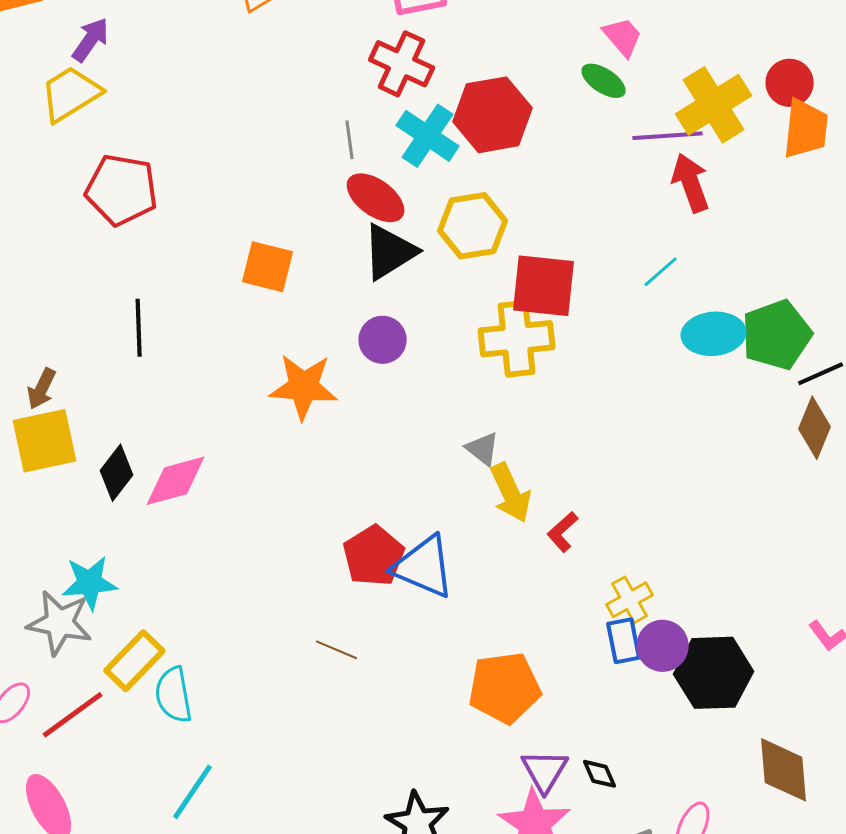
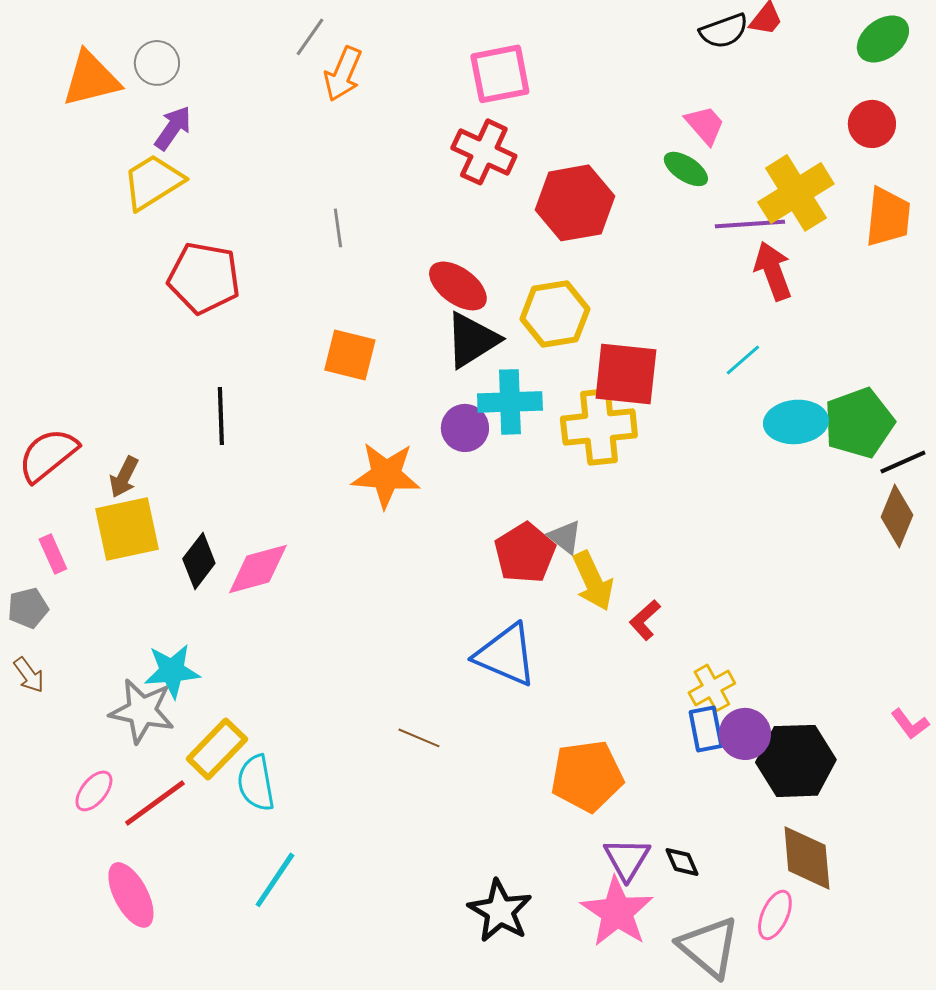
red circle: (790, 83) -> (872, 124), moved
cyan cross: (428, 136) -> (510, 402), moved, turned -36
gray line: (350, 140) -> (338, 228), moved
red pentagon: (374, 556) -> (525, 553), moved
brown diamond: (784, 770) -> (807, 858), moved

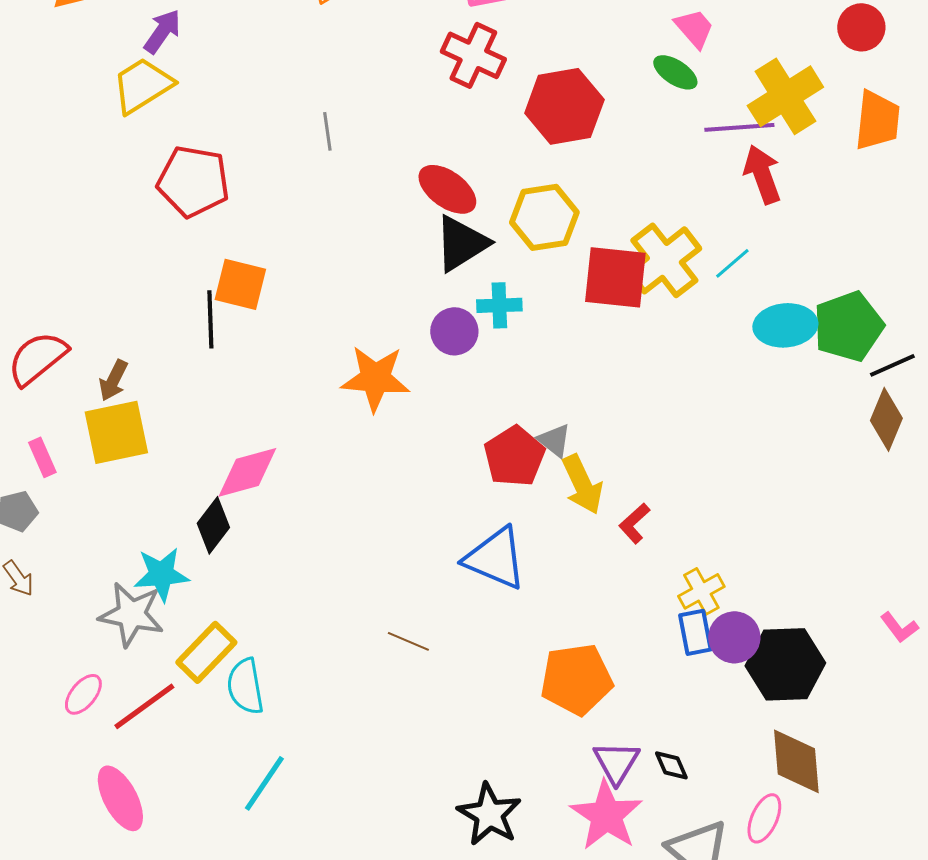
orange square: (350, 355) -> (240, 284), moved
cyan cross: (510, 402) -> (499, 305), size x0.7
yellow cross: (599, 427) -> (664, 260), moved, turned -32
black diamond: (199, 561) -> (213, 525), moved

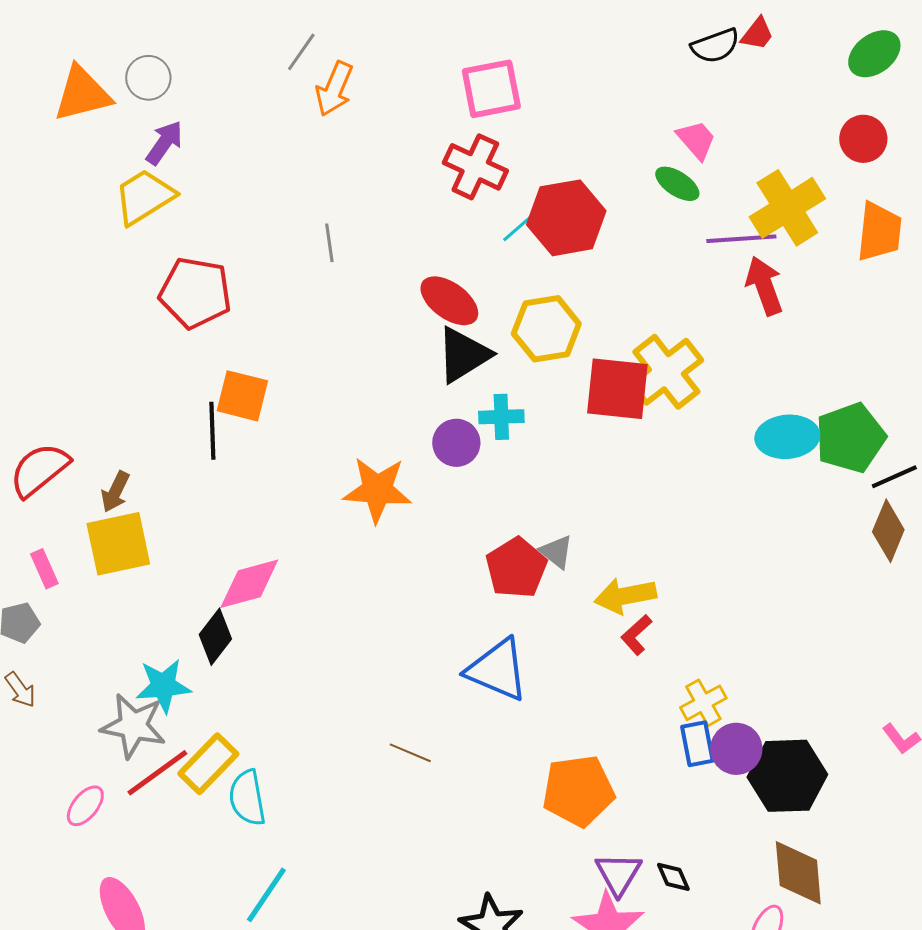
cyan line: (732, 263) -> (519, 227), moved
yellow arrow: (582, 484) -> (625, 596), moved, turned 104
red line: (144, 706) -> (157, 773), moved

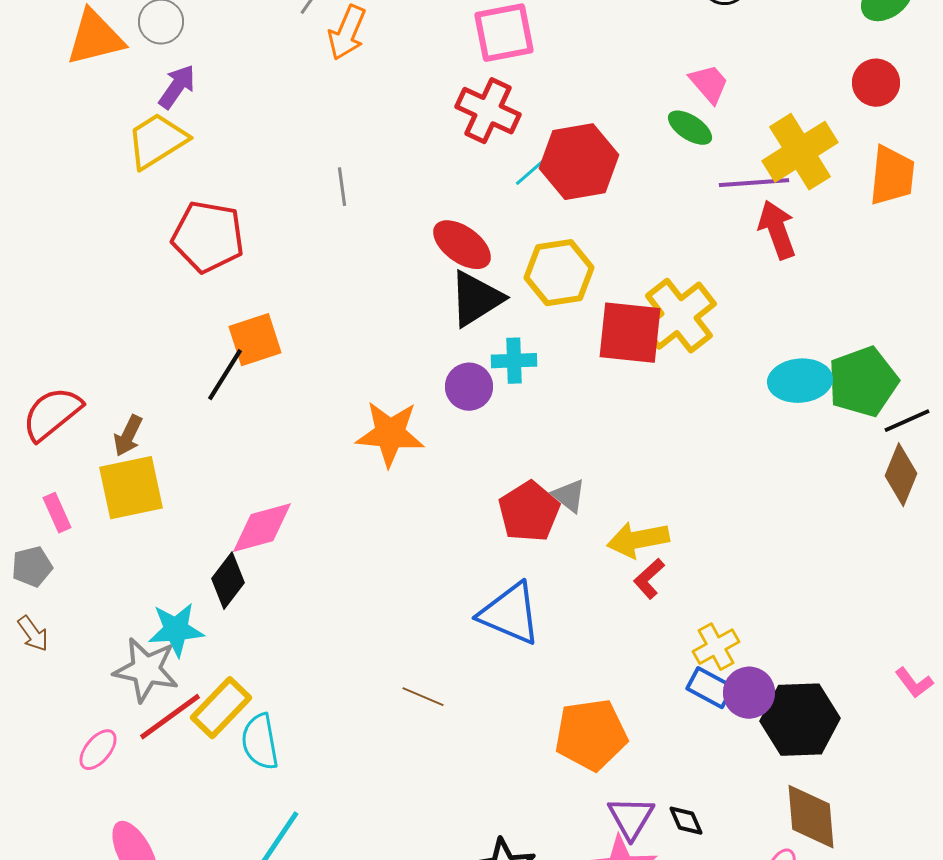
orange square: (242, 396) -> (255, 340), turned -32
black line: (212, 431) -> (225, 375), turned 34
blue rectangle: (697, 744) -> (710, 688), turned -51

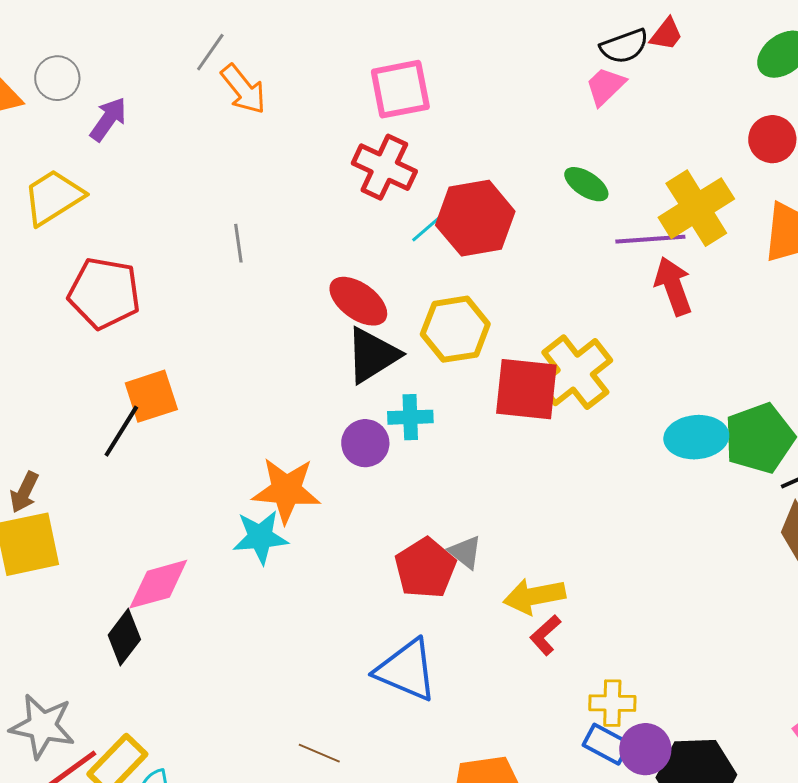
orange arrow: (347, 33) -> (243, 89), turned -62
pink trapezoid: (709, 84) -> (605, 86), moved, turned -93
purple arrow: (177, 87) -> (108, 119), moved
cyan star: (176, 630) -> (260, 537), moved
yellow cross: (716, 647) -> (612, 703), turned 30

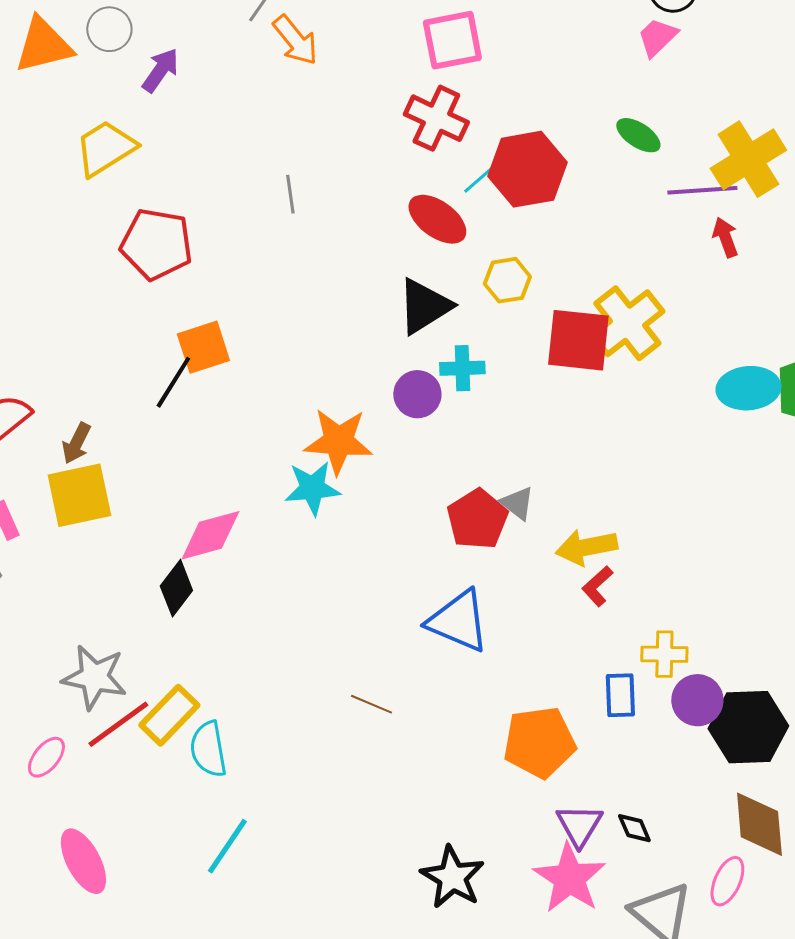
red arrow: (673, 286) -> (725, 237), size x0.7
red ellipse: (358, 301) -> (437, 219), moved
yellow hexagon: (455, 329) -> (507, 280), size x0.7
blue rectangle: (606, 744) -> (620, 695), moved, turned 60

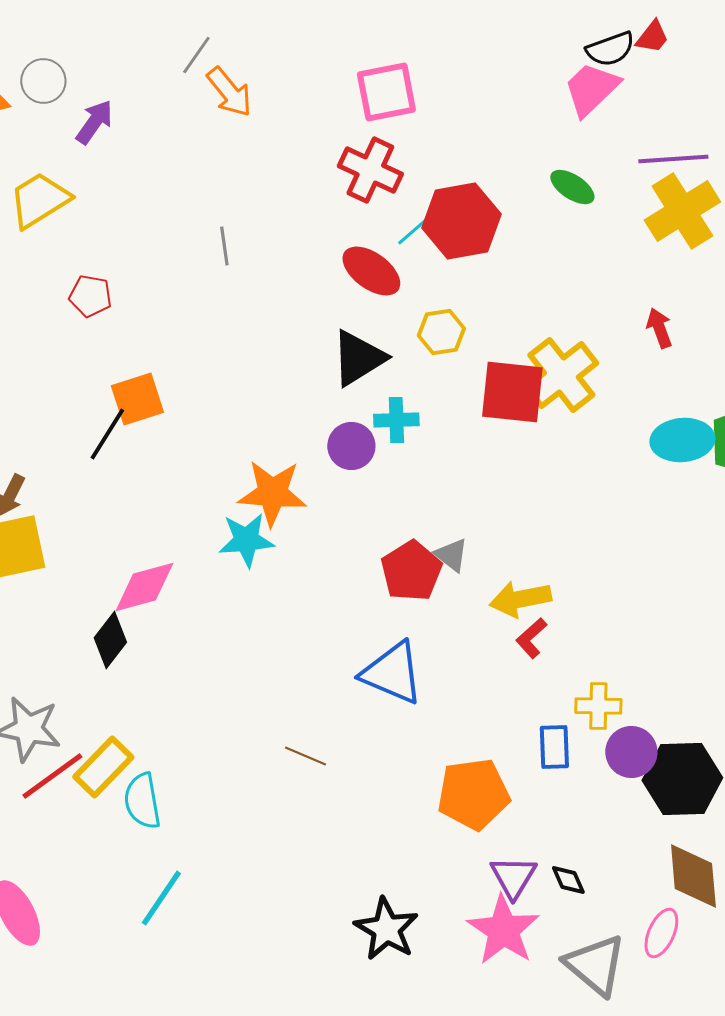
pink trapezoid: (657, 37) -> (591, 89), size x1.4
purple line: (702, 190) -> (673, 159), moved
red arrow: (725, 237) -> (659, 328), moved
red pentagon: (156, 244) -> (90, 296), size x0.6

